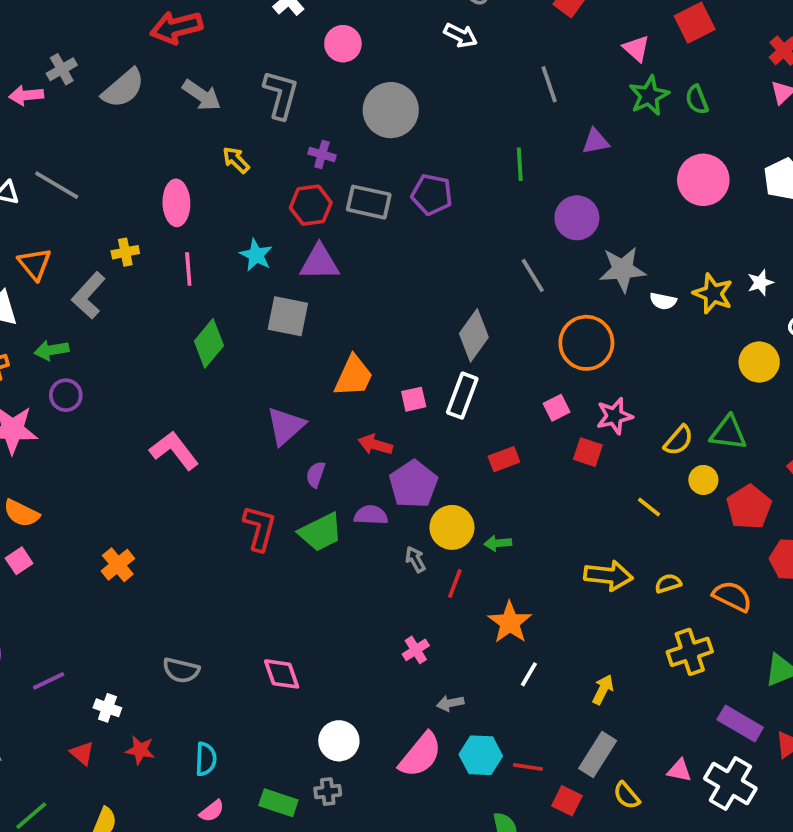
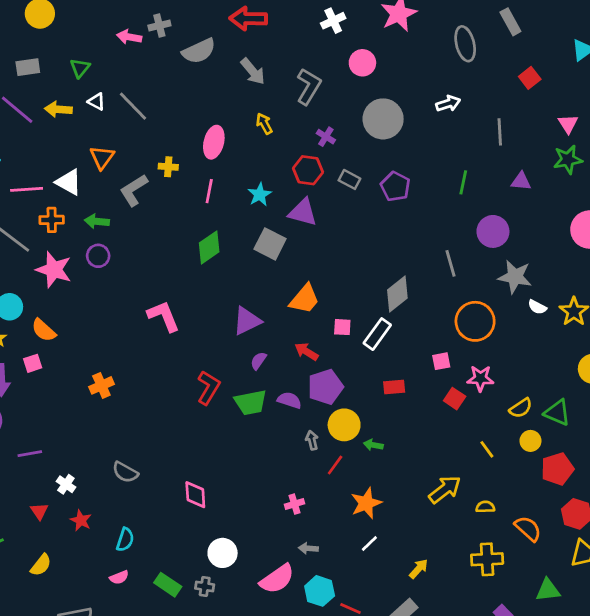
white arrow: (461, 35) -> (448, 104), moved, turned -60
gray rectangle: (369, 202) -> (349, 179), size x0.7
yellow arrow: (608, 575) -> (445, 489), turned -60

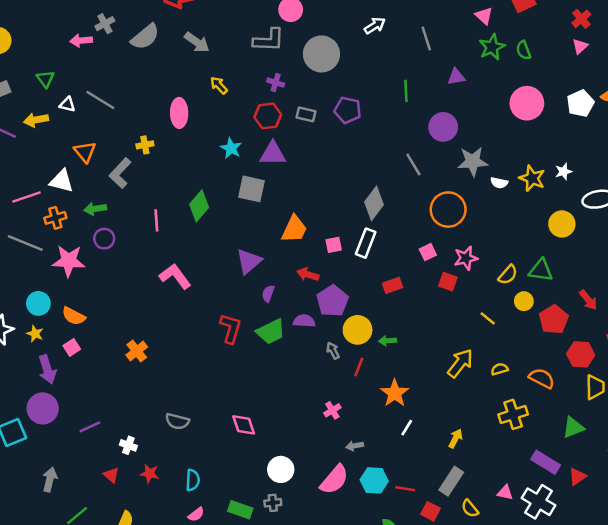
gray L-shape: (309, 86) -> (269, 40), moved, turned 76
pink line: (209, 191) -> (156, 220), moved

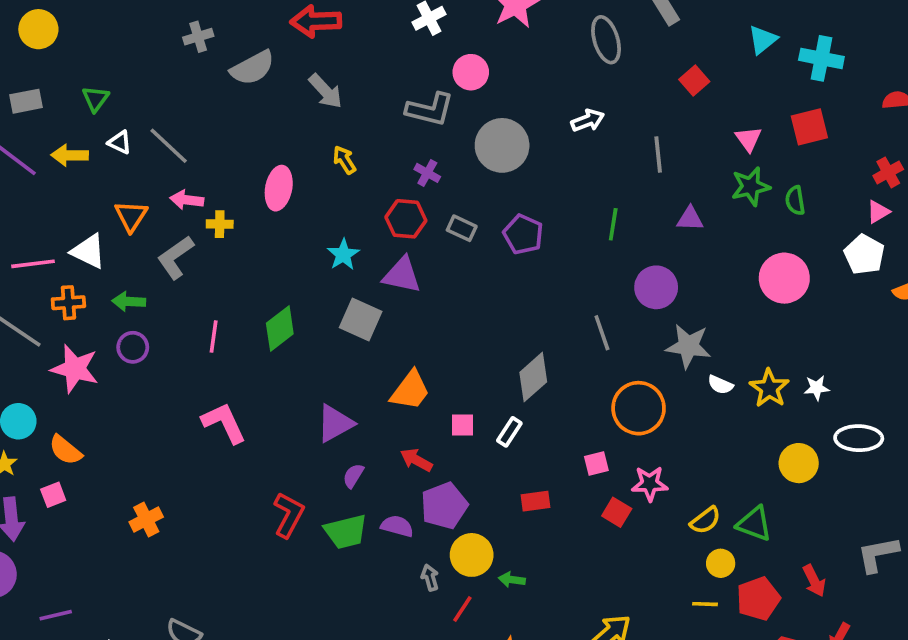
pink arrow: (81, 40) -> (187, 200), moved
white pentagon: (580, 103) -> (864, 255), moved, turned -30
white rectangle: (366, 243) -> (509, 432), size x0.7
yellow line: (488, 318) -> (705, 604), moved, turned -49

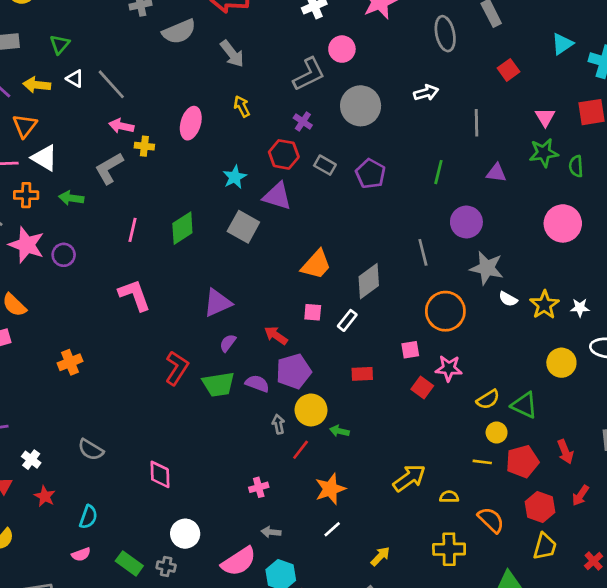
gray L-shape: (430, 109) -> (309, 74), turned -45
orange triangle: (131, 216) -> (25, 126), moved
purple circle: (133, 347) -> (64, 255), moved
orange trapezoid: (410, 390) -> (316, 264), moved

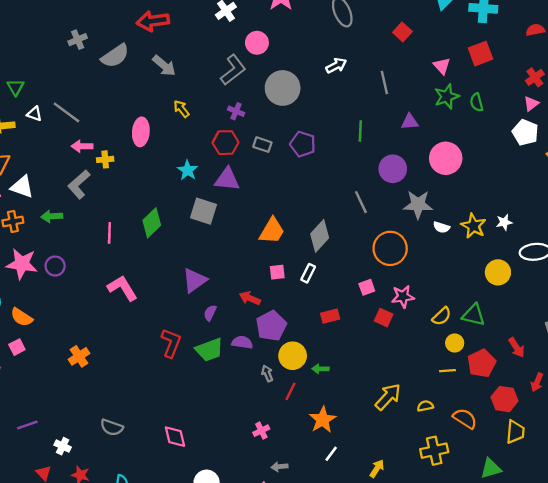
pink circle: (563, 223) -> (446, 158), moved

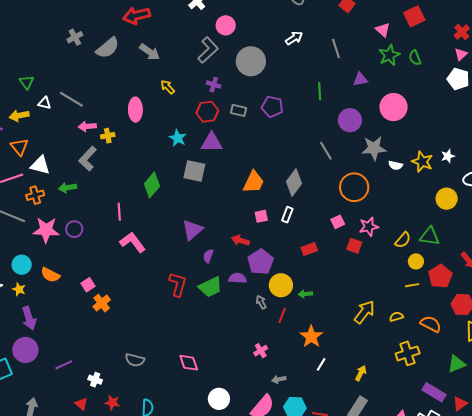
pink line: (109, 233) -> (119, 212), moved
pink square: (17, 347) -> (88, 285), moved

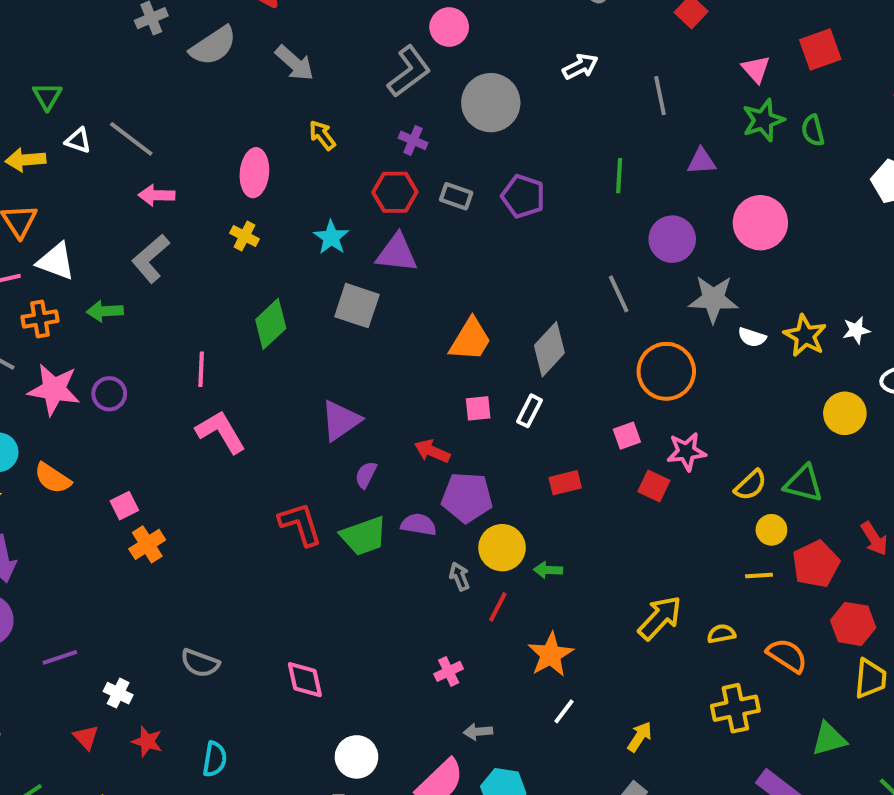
yellow cross: (108, 136) -> (244, 236), moved, turned 32
purple pentagon: (261, 262) -> (467, 497), turned 30
red L-shape: (178, 284) -> (300, 524), turned -40

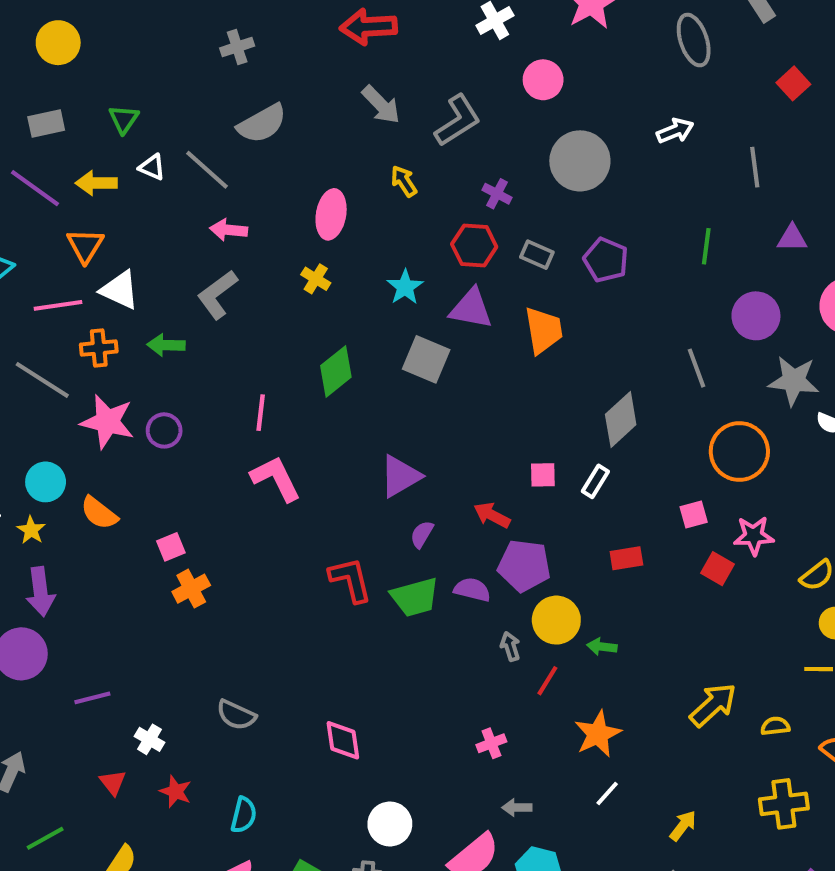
gray semicircle: (213, 46) -> (262, 124), moved
gray L-shape: (409, 72) -> (458, 121), moved
orange trapezoid: (470, 340) -> (543, 330), moved, turned -45

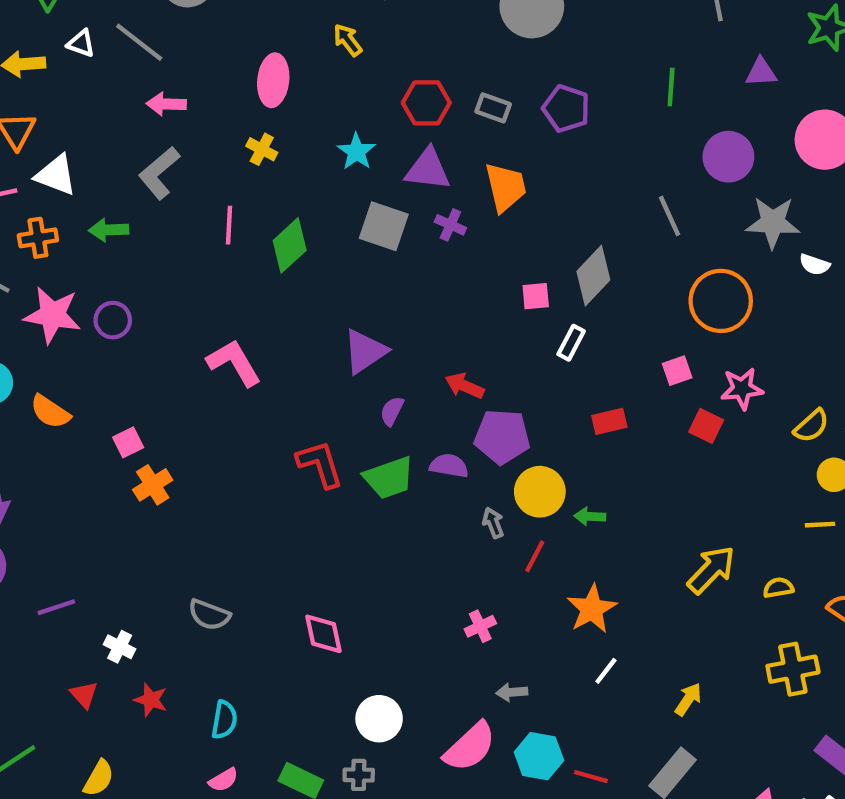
purple cross: (497, 194) -> (450, 225), moved
pink line: (261, 413) -> (229, 225), moved
pink square: (543, 475) -> (536, 296), moved

